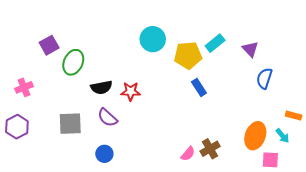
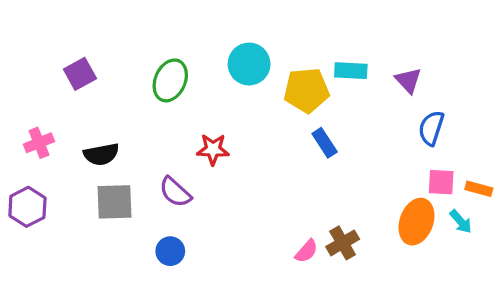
cyan rectangle: (215, 43) -> (351, 71), turned 42
green ellipse: (73, 62) -> (170, 80), moved
black semicircle: (101, 87) -> (101, 154), moved
pink square: (270, 160) -> (441, 182), moved

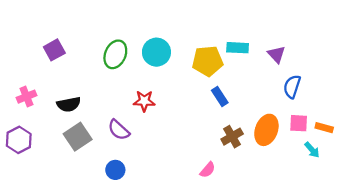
cyan circle: (249, 64) -> (156, 52), moved
gray square: (114, 202) -> (78, 137), turned -32
orange ellipse: (416, 222) -> (266, 130), moved
brown cross: (343, 243) -> (232, 137), moved

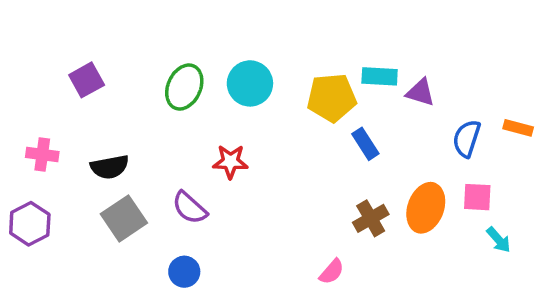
purple triangle: (276, 54) -> (420, 92), moved, turned -30
pink cross: (26, 97) -> (42, 154), turned 30
blue rectangle: (220, 97) -> (365, 144), moved
orange rectangle: (324, 128) -> (518, 128), moved

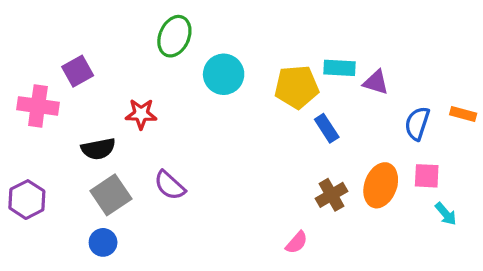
green ellipse: (184, 87) -> (174, 36), moved
pink cross: (42, 154) -> (38, 106), moved, size x1.4
red star: (230, 162) -> (141, 114), moved
blue circle: (184, 272) -> (103, 242), moved

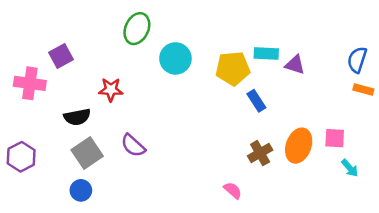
blue semicircle: (417, 123) -> (357, 60), moved
pink semicircle: (297, 242) -> (233, 190), turned -90

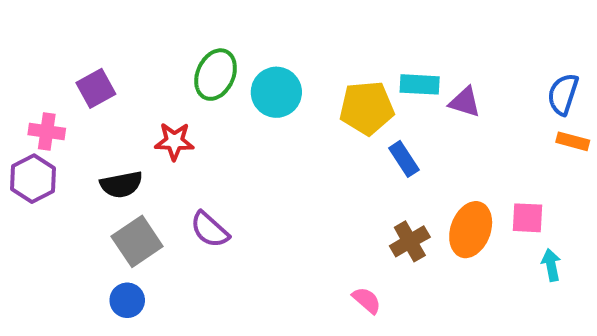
green ellipse: (137, 29) -> (216, 75), moved
pink cross: (30, 83) -> (47, 131), size x0.7
purple hexagon: (21, 157) -> (33, 179), moved
cyan arrow: (350, 168) -> (551, 265), turned -150

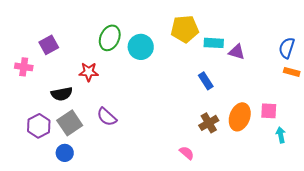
yellow pentagon: (367, 108) -> (185, 29), moved
purple hexagon: (33, 179) -> (39, 126), moved

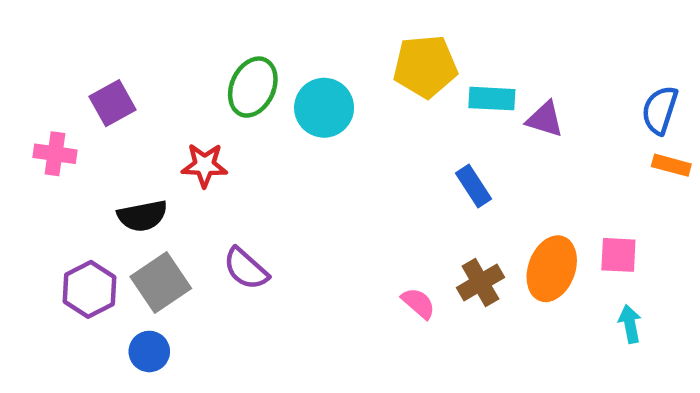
cyan arrow: (281, 135) -> (630, 324), moved
pink semicircle: (187, 153) -> (418, 303), moved

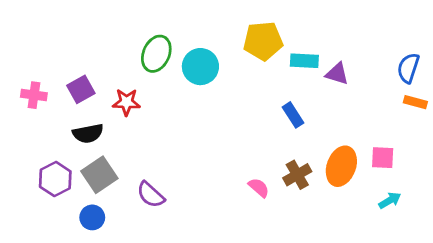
purple square: (112, 103) -> (81, 89), moved
purple semicircle: (246, 269) -> (151, 195), moved
cyan arrow: (630, 324) -> (390, 200), turned 70

